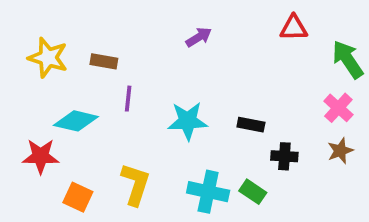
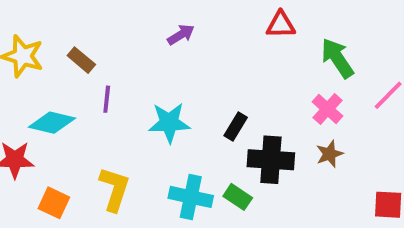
brown rectangle: (104, 61) -> (81, 60), turned 30
black rectangle: (251, 125) -> (236, 127), turned -70
black cross: (284, 156) -> (271, 160), size x1.6

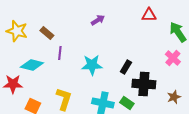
brown star: (330, 154) -> (174, 97), moved

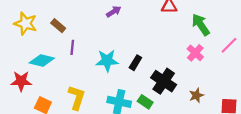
black rectangle: (126, 67) -> (135, 63), moved
black cross: (144, 84) -> (164, 81), turned 30

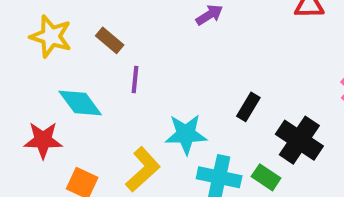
cyan diamond: (42, 61) -> (80, 103), turned 40
cyan star: (107, 61) -> (186, 134), moved
yellow L-shape: (77, 98) -> (143, 169), turned 30

